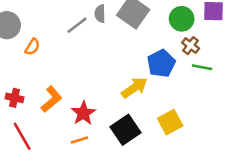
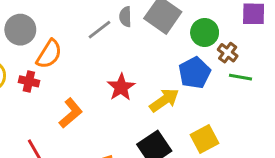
green circle: (182, 19) -> (205, 32), moved
orange semicircle: (32, 47) -> (49, 54), size x1.5
red cross: (14, 98) -> (29, 81), moved
red star: (83, 113) -> (121, 87), moved

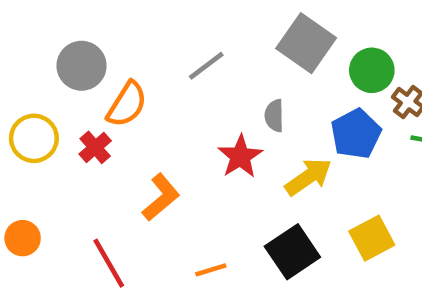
gray semicircle: (125, 17) -> (274, 116), moved
red cross: (29, 81) -> (95, 147), turned 36

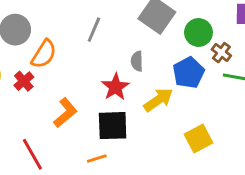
gray line: (206, 66) -> (94, 30), turned -30
black square: (292, 252) -> (113, 126), moved, turned 32

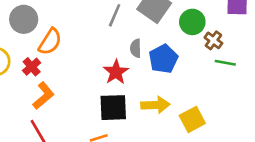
gray line: (94, 30) -> (115, 15), moved
blue pentagon: (188, 73) -> (163, 59), moved
yellow arrow: (158, 100) -> (155, 105), moved, turned 32
orange L-shape: (65, 113) -> (43, 96), moved

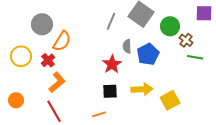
black square: (113, 108) -> (110, 91), size x0.7

